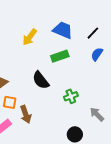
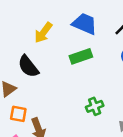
black semicircle: (41, 80) -> (28, 66), moved

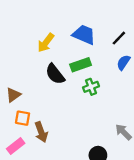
black semicircle: (28, 66) -> (55, 74), moved
green cross: (95, 106) -> (91, 87), moved

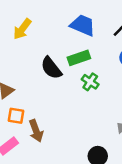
yellow arrow: (46, 43) -> (22, 29), moved
green cross: (91, 87) -> (90, 82), turned -35

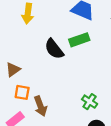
yellow arrow: (22, 29) -> (28, 13), turned -30
green cross: (90, 82) -> (90, 102), moved

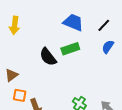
yellow arrow: (28, 13) -> (15, 25), moved

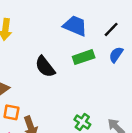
green rectangle: (70, 49) -> (84, 57), moved

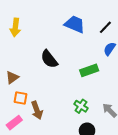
green rectangle: (84, 57) -> (89, 70), moved

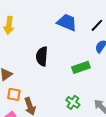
black semicircle: (49, 59) -> (42, 56), turned 42

